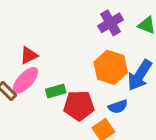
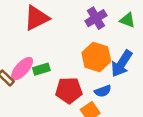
red triangle: (29, 55) -> (37, 18), moved, size x1.6
green rectangle: (56, 91) -> (41, 69), moved

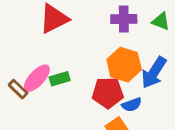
purple cross: (96, 18) -> (124, 19), turned 30
red pentagon: (69, 90) -> (108, 93), moved

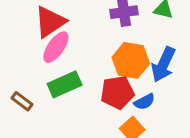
pink ellipse: (37, 78) -> (56, 47), moved
green rectangle: (60, 79) -> (65, 84), size x1.5

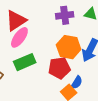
blue semicircle: (144, 102) -> (77, 82), moved, turned -32

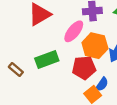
pink ellipse: (19, 37) -> (74, 31), moved

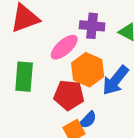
green rectangle: (47, 60) -> (24, 77), turned -75

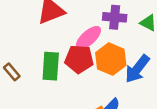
red pentagon: (69, 95) -> (79, 59), moved

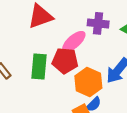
orange hexagon: (111, 59) -> (88, 82), moved

